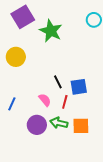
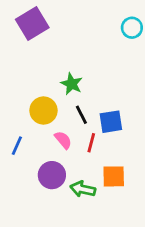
green star: (51, 31) -> (72, 84), moved, size x0.7
yellow circle: (16, 57) -> (43, 111), moved
green arrow: (59, 123) -> (83, 189), moved

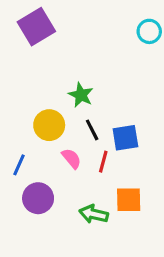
purple circle: (52, 175) -> (38, 198), moved

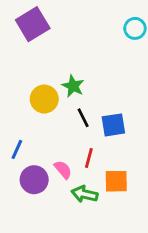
yellow circle: (49, 125) -> (44, 99), moved
pink semicircle: (71, 158) -> (63, 170), moved
red line: (103, 162) -> (89, 158), moved

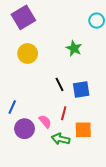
green star: (73, 86) -> (74, 48), moved
yellow circle: (44, 99) -> (28, 54), moved

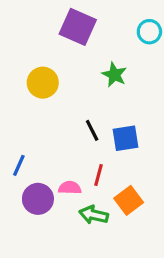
purple square: (23, 17) -> (78, 27), moved, turned -35
pink semicircle: (45, 121) -> (70, 188), turned -48
orange square: (83, 130) -> (129, 200), turned -36

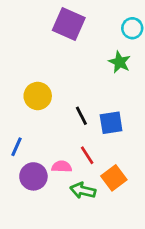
green star: (114, 75) -> (120, 62), moved
yellow circle: (43, 83) -> (38, 96), moved
red line: (98, 175) -> (87, 155), turned -48

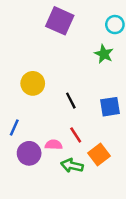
blue square: (111, 123) -> (110, 107), moved

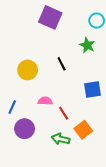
black line: (71, 101) -> (62, 64), moved
pink semicircle: (54, 145) -> (45, 101), moved

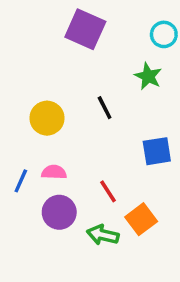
pink semicircle: (45, 101) -> (54, 172), moved
purple circle: (25, 129) -> (59, 212), moved

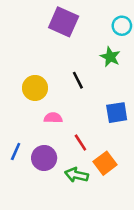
pink semicircle: (54, 172) -> (53, 118), moved
blue line: (21, 181) -> (16, 152), moved

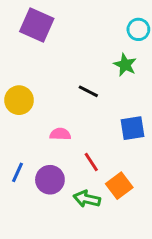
purple square: (64, 22) -> (37, 25), moved
black line: (78, 80) -> (88, 91), turned -36
yellow circle: (35, 88) -> (19, 100), moved

